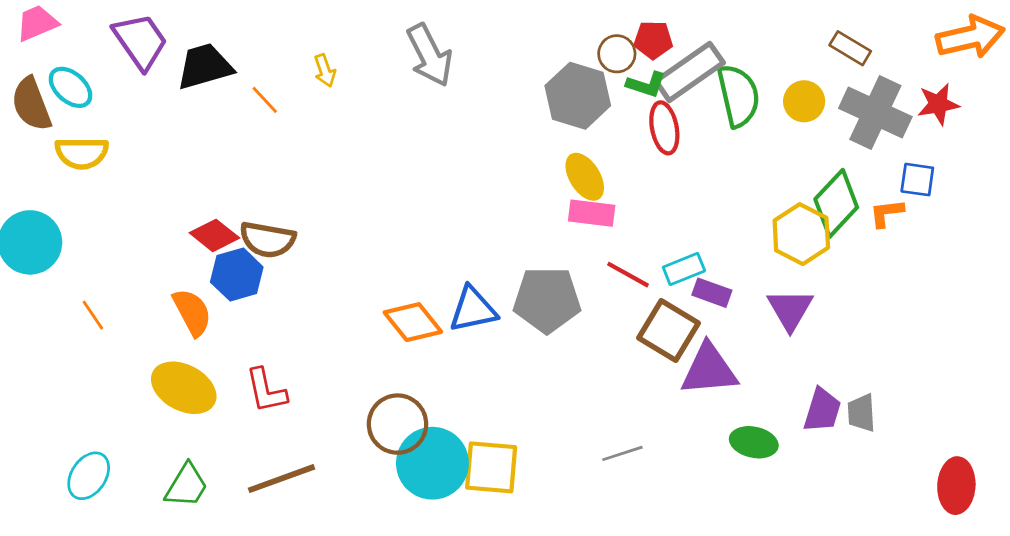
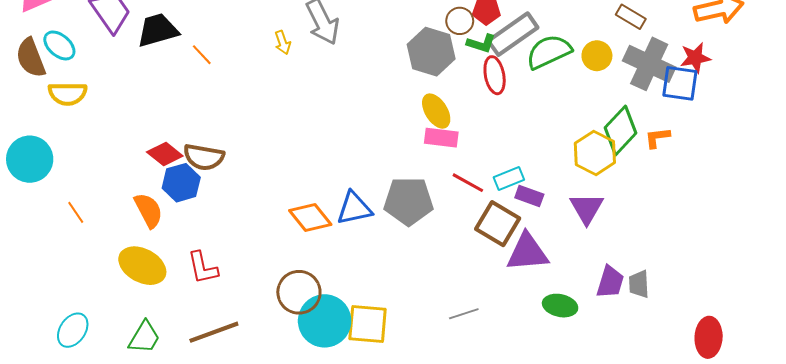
yellow arrow: (325, 71) -> (283, 42), moved
green semicircle: (738, 96) -> (549, 52), turned -102
blue square: (917, 180) -> (680, 83), moved, size x1.4

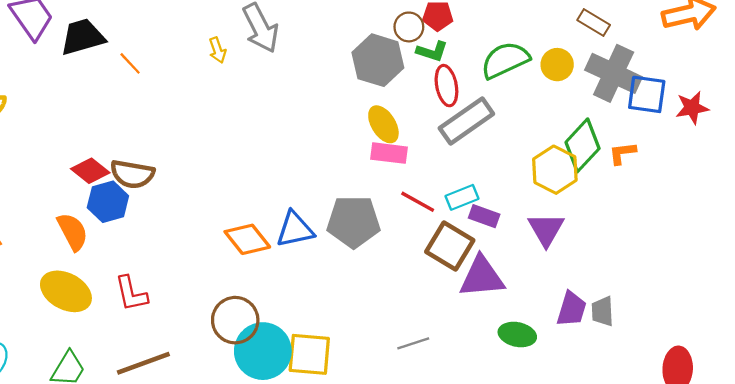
gray rectangle: (513, 34) -> (466, 121), moved
red star: (695, 58) -> (692, 108), moved

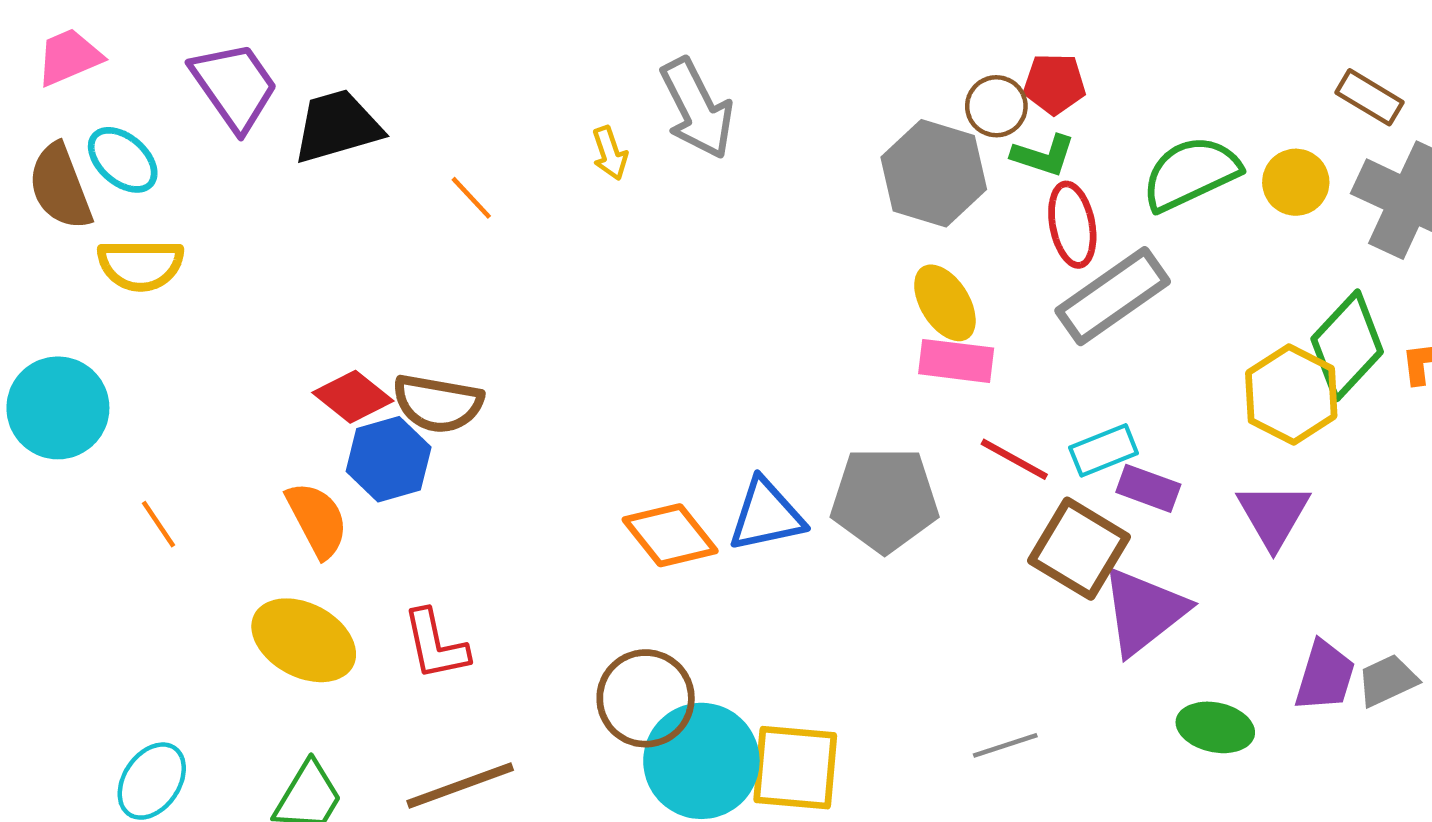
orange line: (130, 63) -> (471, 198), moved
purple triangle: (482, 277) -> (1144, 611), turned -33
gray trapezoid: (602, 311) -> (1387, 680), turned 68

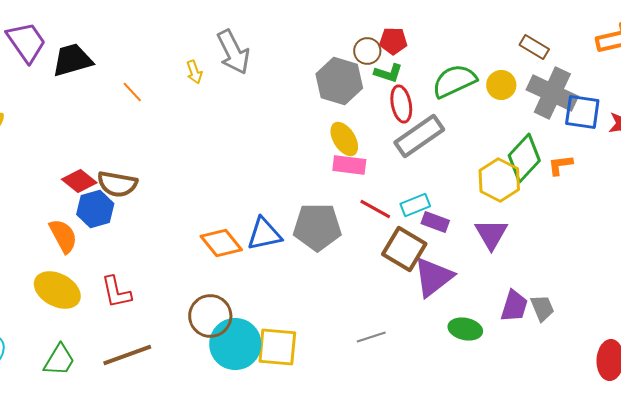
gray trapezoid: (1387, 680) -> (542, 308), turned 92

